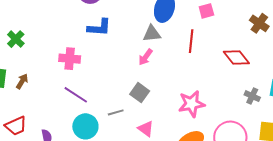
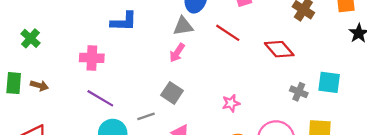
red line: (191, 41) -> (228, 33), turned -60
brown arrow: (22, 81) -> (39, 86), turned 77
pink star: (192, 104) -> (231, 103), size x0.6

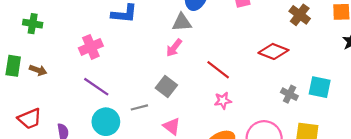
red line: (228, 33) -> (218, 70), moved
green cross: (30, 38) -> (33, 24), turned -36
red diamond: (279, 49) -> (273, 51), turned -32
pink cross: (92, 58) -> (91, 47), turned -30

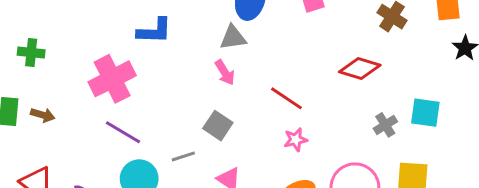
pink cross: (91, 47) -> (112, 79), size x1.4
pink arrow: (174, 48) -> (225, 73), turned -66
gray cross: (289, 94) -> (385, 125), turned 35

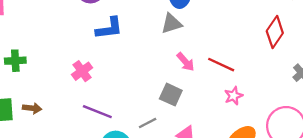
red diamond: (360, 69) -> (275, 32), turned -64
pink arrow: (225, 73) -> (186, 62), moved
pink cross: (112, 79) -> (82, 71), size x0.6

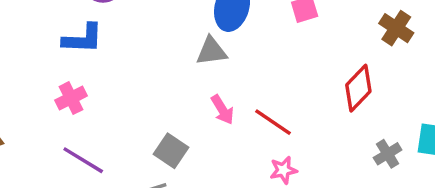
blue L-shape: (109, 28) -> (83, 39), moved
gray square: (171, 95) -> (171, 151), moved

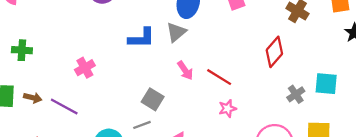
blue L-shape: (83, 39) -> (142, 38), moved
gray triangle: (211, 51) -> (176, 32), turned -30
purple line: (83, 160) -> (64, 106), moved

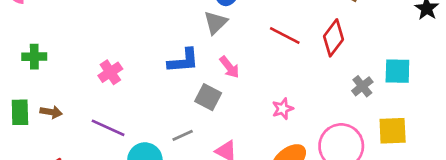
blue L-shape: (142, 38) -> (183, 61), moved
red line: (219, 77) -> (285, 36), moved
gray square: (153, 99) -> (208, 97), moved
purple line: (64, 106) -> (108, 128), moved

